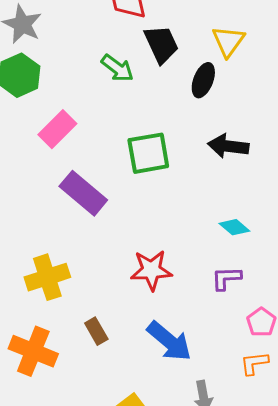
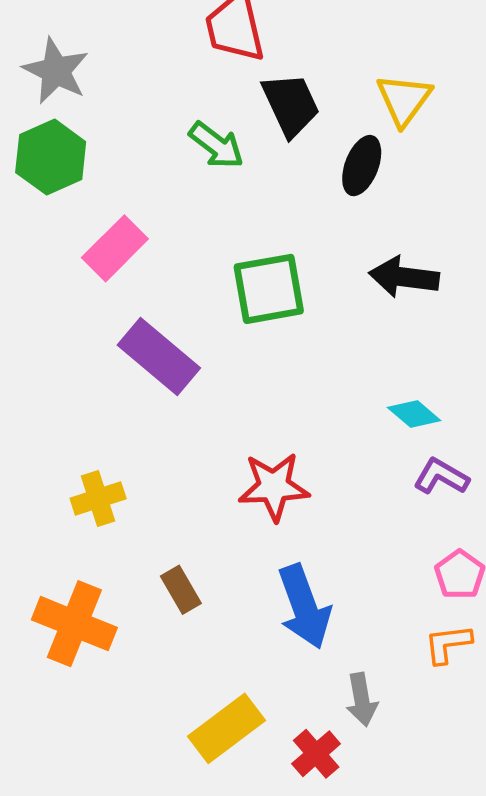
yellow cross: (47, 277) -> (98, 498), size x0.7
purple L-shape: (226, 278) -> (441, 477), moved, turned 32
blue arrow: (169, 341) -> (304, 607), turned 30

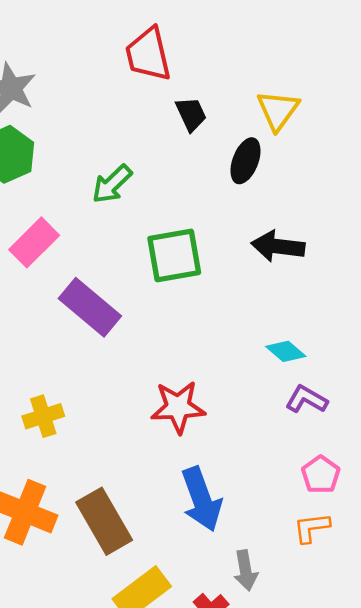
black trapezoid: (291, 105) -> (191, 114), size x0.7
green arrow: (216, 145) -> (112, 184), moved, turned 99
pink rectangle: (115, 248) -> (34, 242), moved
brown rectangle: (181, 590) -> (104, 521), moved, size x1.8

